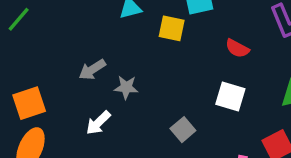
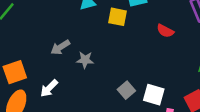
white square: (230, 96) -> (154, 95), moved
white arrow: (98, 123) -> (49, 88), moved

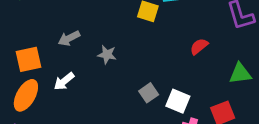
red semicircle: (165, 31) -> (199, 46), moved, turned 108
gray arrow: (60, 47) -> (69, 38), moved

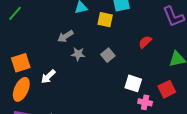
gray arrow: (69, 38) -> (65, 36), moved
gray square: (149, 93) -> (108, 55), moved

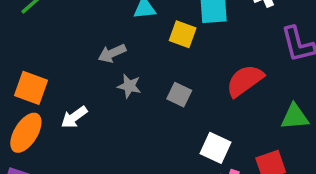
red semicircle: (145, 42) -> (245, 81), size x1.6
gray square: (108, 55) -> (179, 95), turned -32
orange square: (21, 63) -> (31, 88), turned 30

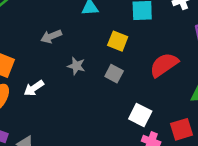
yellow square: (183, 34) -> (118, 41), moved
gray arrow: (112, 53) -> (51, 36), moved

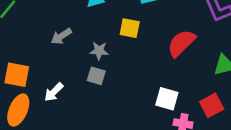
gray star: (76, 66) -> (99, 51), moved
gray square: (114, 74) -> (96, 76), moved

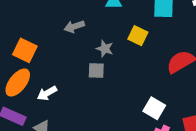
gray square: (96, 76) -> (96, 71), turned -30
white arrow: (54, 92) -> (47, 93), moved

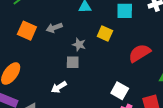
orange square: (25, 50) -> (27, 31), moved
white arrow: (47, 93) -> (59, 87), moved

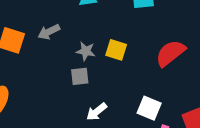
yellow square: (105, 33) -> (116, 50), moved
white arrow: (59, 87) -> (97, 112), moved

